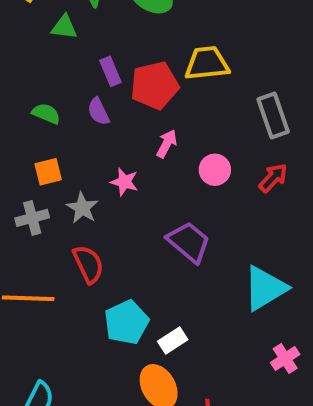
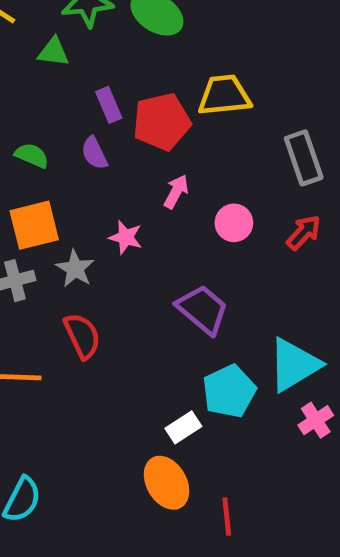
orange square: (48, 172) -> (34, 225), size x1.5
cyan pentagon: (126, 322) -> (229, 391), moved
pink cross: (285, 359) -> (316, 420), moved

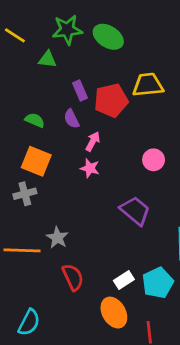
pink arrow: (176, 192) -> (93, 141), moved
orange square: (34, 225) -> (36, 161), turned 36
gray star: (75, 269) -> (57, 238), moved
red semicircle: (82, 336) -> (73, 277), moved
cyan pentagon: (229, 391) -> (158, 283), moved

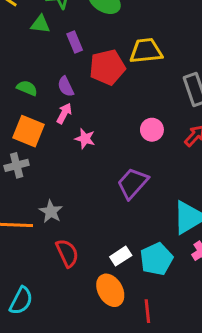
purple rectangle: (80, 91) -> (75, 42), moved
pink arrow: (93, 141) -> (64, 113), moved
purple trapezoid: (135, 211) -> (133, 183), turned -88

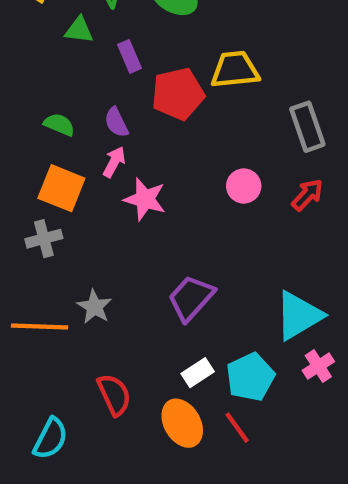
pink star: (85, 139) -> (145, 199), size x1.4
purple trapezoid: (133, 183) -> (191, 298), moved
red semicircle: (67, 253) -> (114, 395), moved
red line: (147, 311) -> (237, 428), moved, turned -30

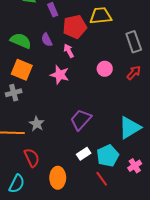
green semicircle: (59, 125) -> (21, 41), size x1.5
pink arrow: (114, 162) -> (69, 51), moved, turned -56
pink cross: (318, 366) -> (135, 166), moved
red semicircle: (114, 395) -> (32, 158), moved
orange ellipse: (182, 423) -> (58, 178), moved, turned 30

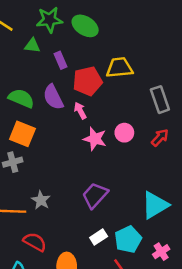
purple semicircle: (47, 40) -> (53, 97), size x1.5
pink star: (60, 75) -> (95, 139), moved
red semicircle: (32, 158) -> (35, 242), turned -36

